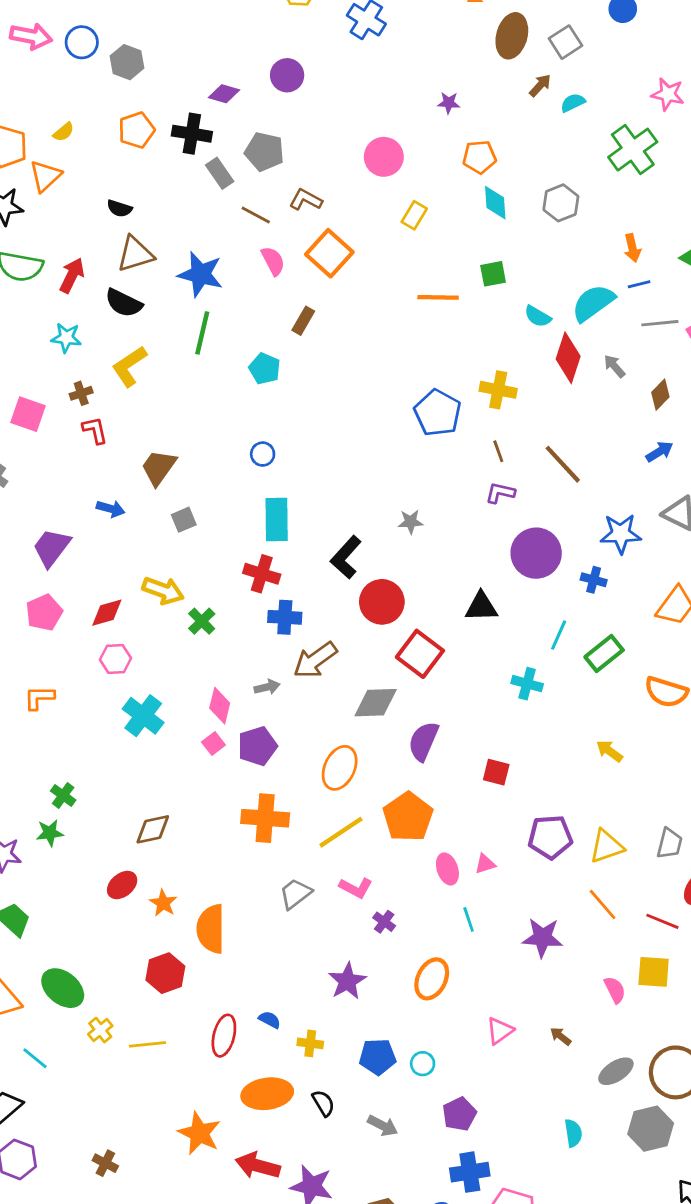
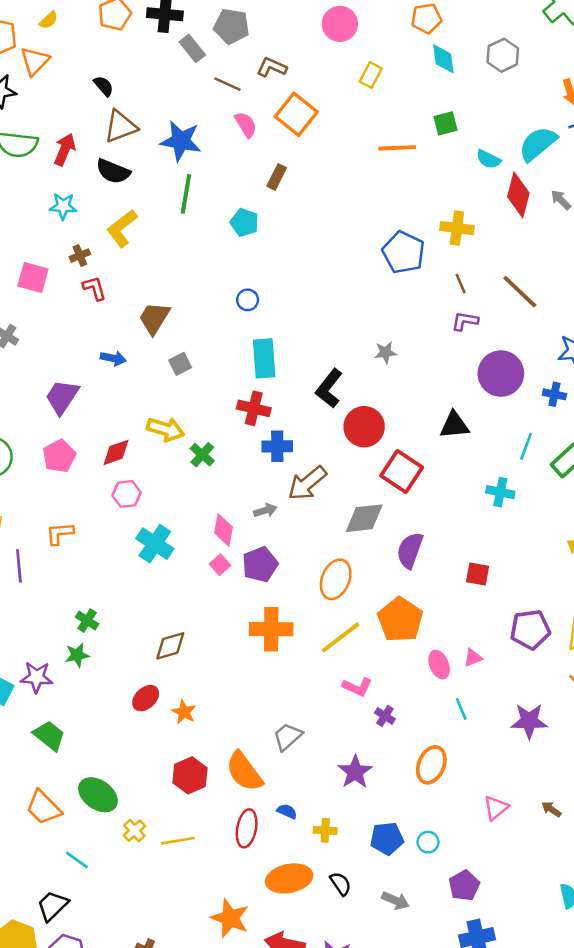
black semicircle: (119, 208) -> (104, 86), turned -145
gray trapezoid: (295, 894) -> (288, 737), moved
orange semicircle: (211, 929) -> (244, 772), moved, turned -33

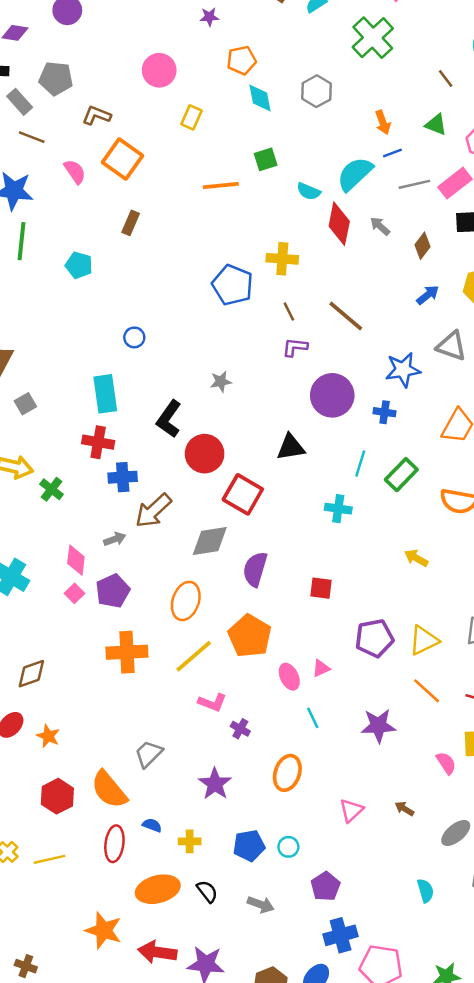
brown line: (227, 84) -> (32, 137), moved
brown rectangle: (277, 177) -> (131, 223), moved
blue circle: (248, 300) -> (134, 337), moved

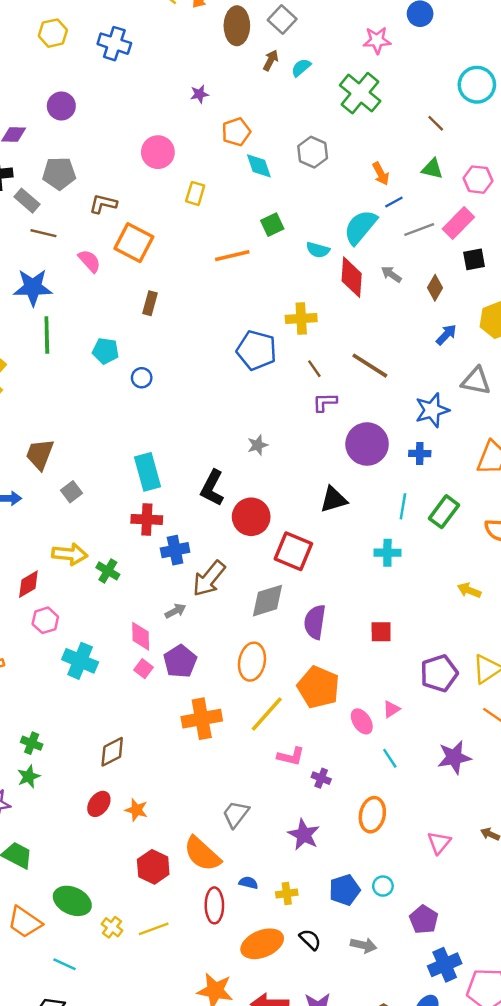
blue circle: (134, 337) -> (142, 378), moved

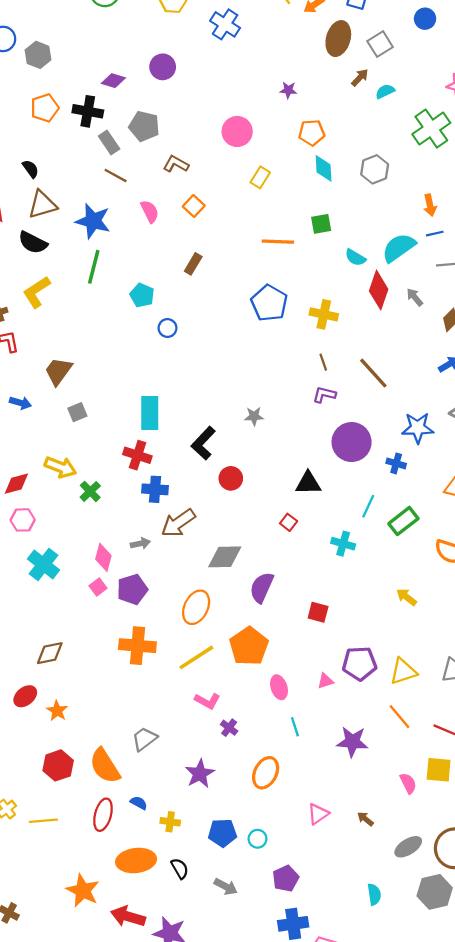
orange square: (134, 243) -> (194, 206), size x0.6
blue pentagon: (256, 350) -> (269, 303), moved
red circle: (251, 517) -> (231, 478), size x0.7
red square: (293, 551) -> (289, 522), moved, size x0.5
pink triangle: (391, 709) -> (325, 681), moved

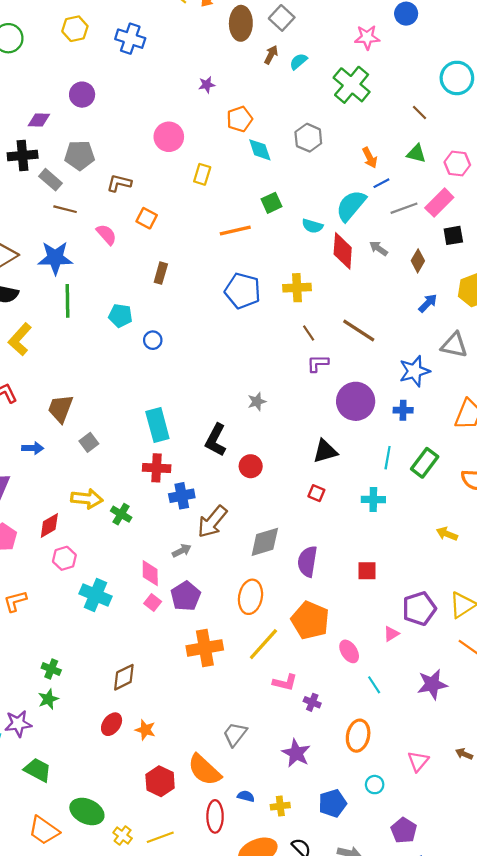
cyan circle: (258, 839) -> (375, 785), moved

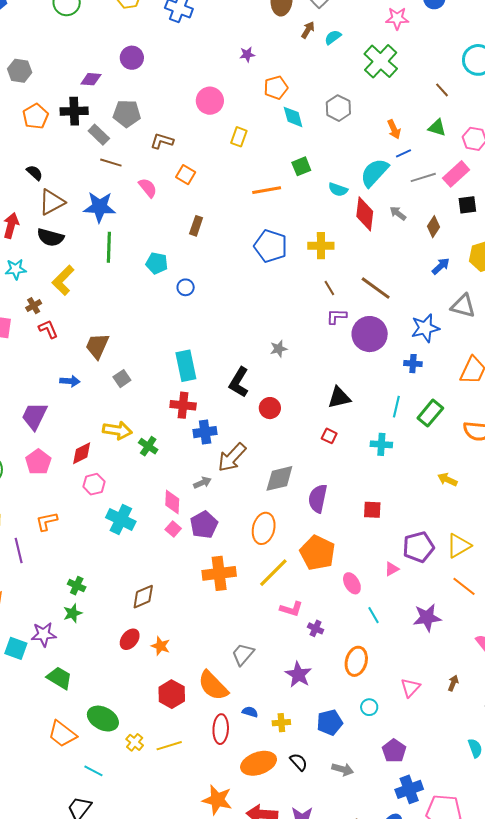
purple circle: (356, 401) -> (370, 334), moved
brown arrow: (464, 754) -> (453, 683), turned 84

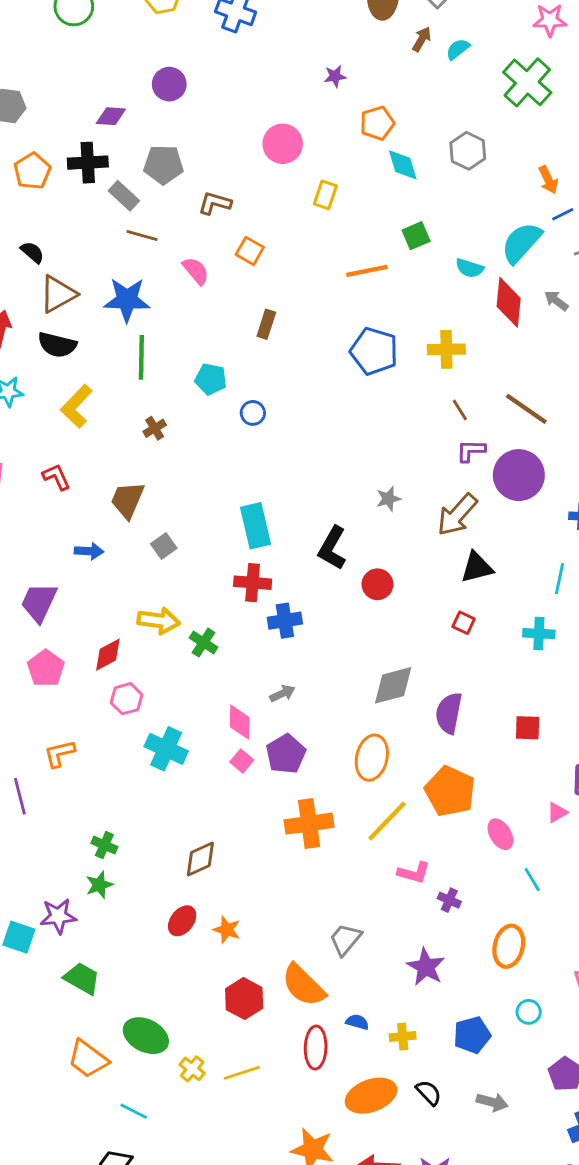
brown cross: (34, 306) -> (155, 428), moved
brown arrow: (232, 457) -> (457, 515), moved

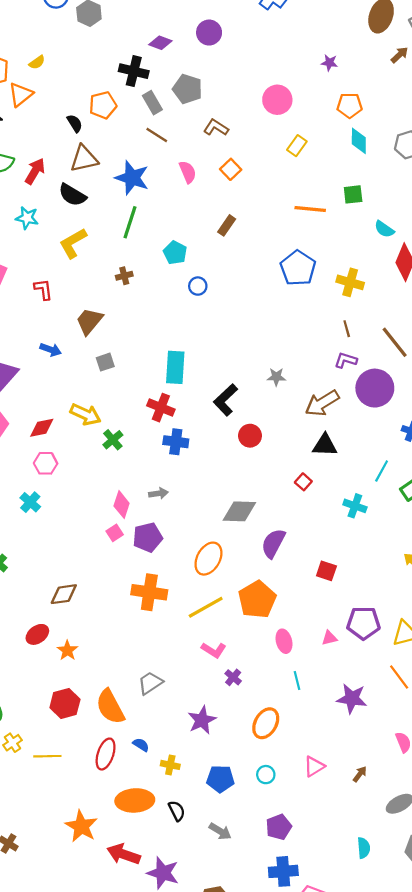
orange pentagon: (32, 171) -> (103, 105), moved
cyan cross: (166, 749) -> (30, 502), moved, size x0.7

